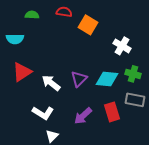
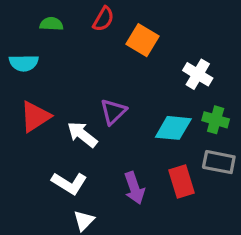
red semicircle: (64, 12) -> (103, 19), turned 112
purple triangle: (79, 79) -> (113, 112), moved
purple arrow: (83, 116) -> (134, 188), turned -66

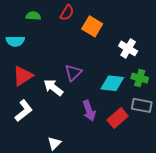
red rectangle: (181, 182) -> (118, 118), turned 66
white L-shape: (69, 183) -> (24, 111), moved, turned -70
purple arrow: (134, 188) -> (89, 111), moved

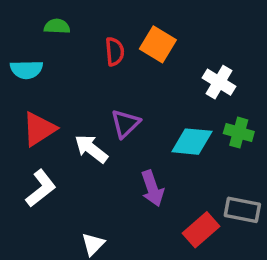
red semicircle: (67, 13) -> (115, 52), moved, turned -35
gray rectangle: (142, 105) -> (242, 210), moved
red rectangle: (118, 118) -> (201, 230), moved

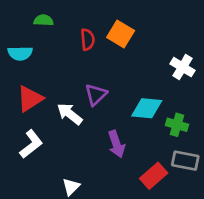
white cross: (219, 82) -> (182, 67), moved
green cross: (239, 133) -> (177, 125), moved

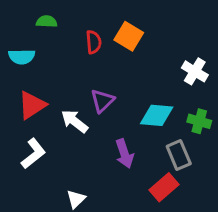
green cross: (177, 125) -> (199, 121), moved
gray rectangle: (185, 161) -> (179, 155), moved, turned 56

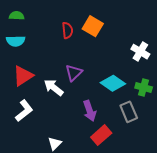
green semicircle: (47, 21) -> (17, 16), moved
cyan diamond: (157, 115) -> (113, 83), turned 30
red rectangle: (164, 187) -> (101, 135), moved

